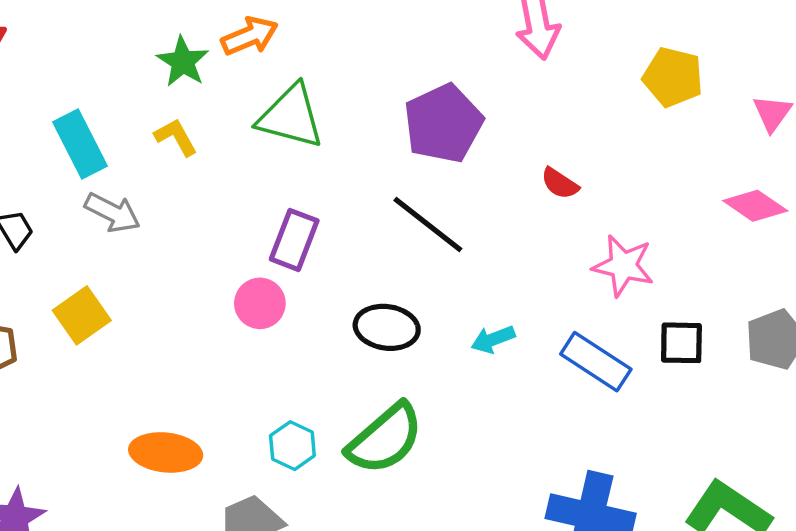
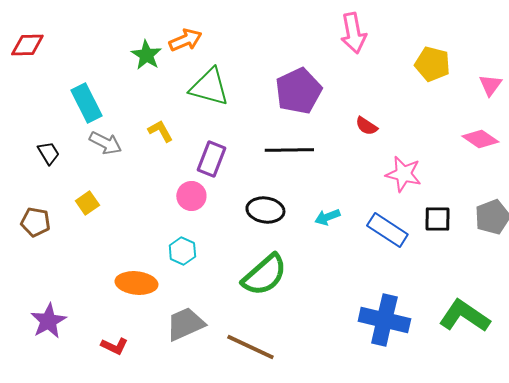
yellow L-shape: (176, 137) -> (160, 131), moved
black line: (428, 225) -> (289, 150), turned -39
yellow square: (82, 315) -> (87, 203), size x0.7
cyan hexagon: (292, 446) -> (182, 251), moved

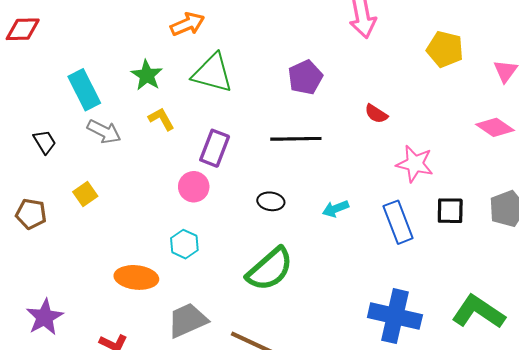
green star: (146, 55) -> (147, 75), moved
purple pentagon: (298, 91) -> (305, 77), size x0.7
black ellipse: (265, 210) -> (271, 201), size x0.7
blue rectangle: (387, 230) -> (398, 222), turned 36

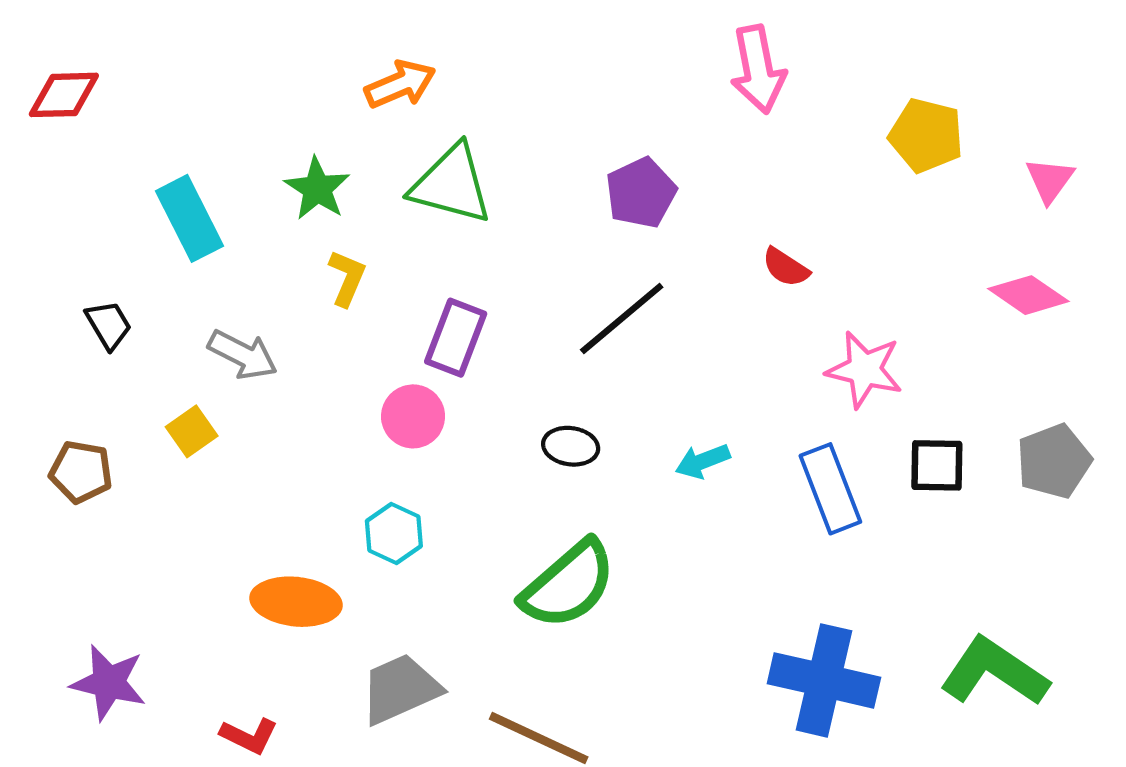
yellow L-shape: (161, 119) -> (347, 278), turned 52
gray arrow: (104, 132) -> (243, 355), moved
black line: (296, 139) -> (622, 318), turned -39
purple star: (45, 317) -> (109, 683), turned -30

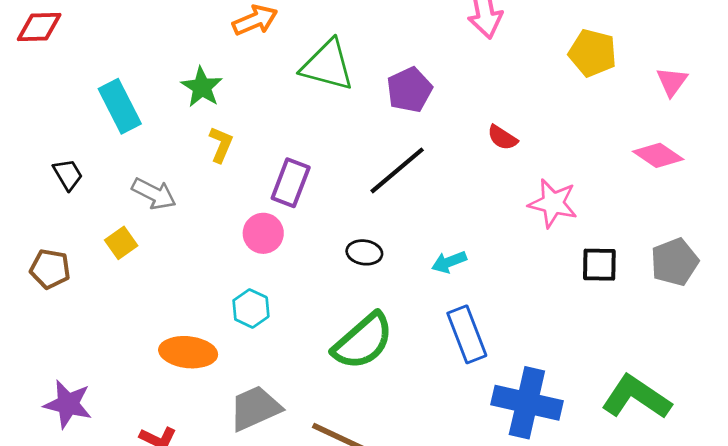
green triangle: (451, 184) -> (327, 65), moved
blue rectangle: (830, 489) -> (467, 334), moved

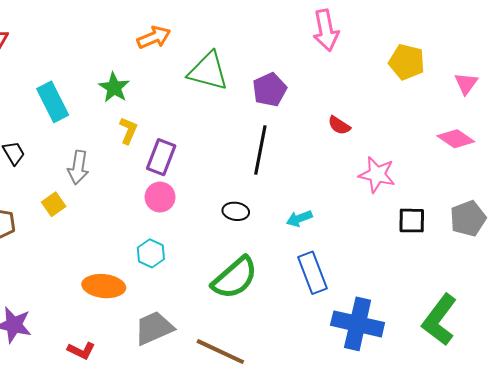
black line: (397, 170) -> (260, 150), turned -39
purple rectangle: (291, 183) -> (161, 157), moved
gray arrow: (154, 194) -> (78, 167), turned 72
green L-shape: (636, 397) -> (439, 320), turned -87

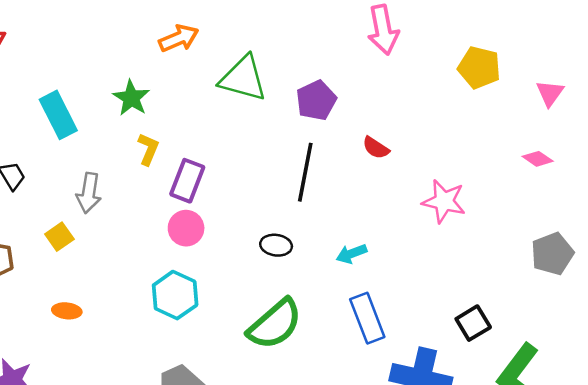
red semicircle: (339, 125) -> (376, 148), moved
pink diamond: (456, 139) -> (538, 159), size x0.7
black square: (412, 221) -> (473, 323), moved, turned -32
cyan hexagon: (151, 253) -> (175, 295), size x1.4
orange ellipse: (104, 286) -> (67, 311), moved, size x0.6

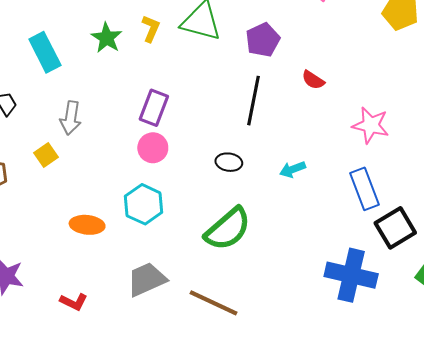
yellow L-shape: (148, 149) -> (151, 29), moved
orange ellipse: (67, 311) -> (87, 225), moved, size x1.4
blue rectangle: (367, 318) -> (364, 189), moved
black square: (473, 323) -> (395, 228), size x1.4

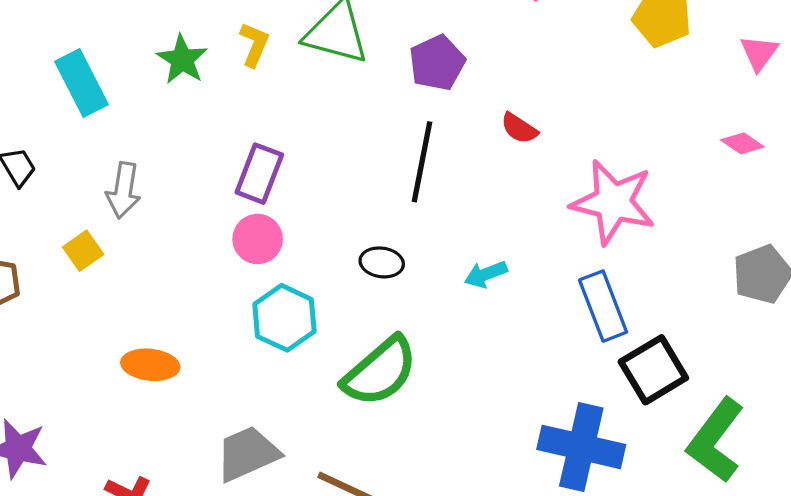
pink star: (371, 125) -> (613, 202), size x1.4
cyan hexagon: (144, 204) -> (284, 318), moved

